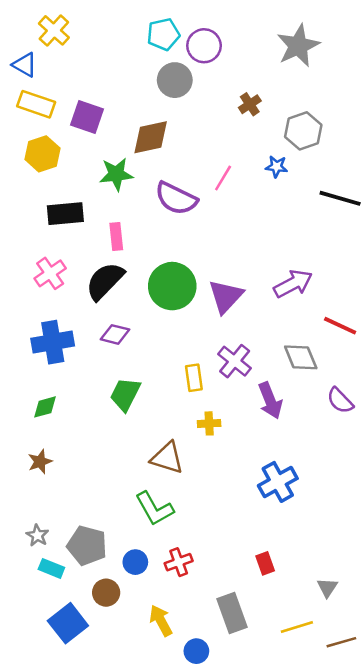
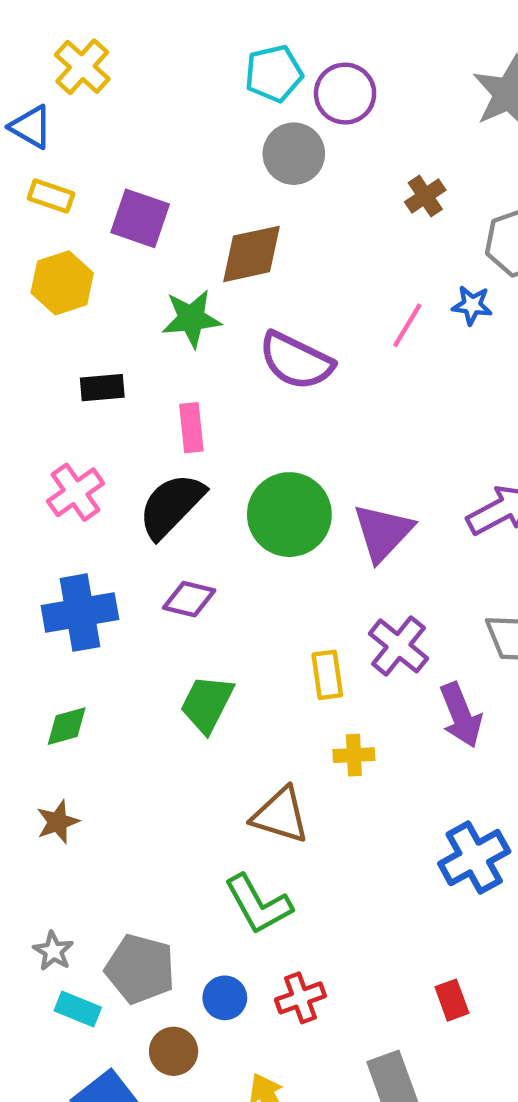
yellow rectangle: (36, 104) -> (51, 196), size x0.7
pink line: (223, 178) -> (407, 325), moved
black rectangle: (65, 214) -> (102, 388), size x0.7

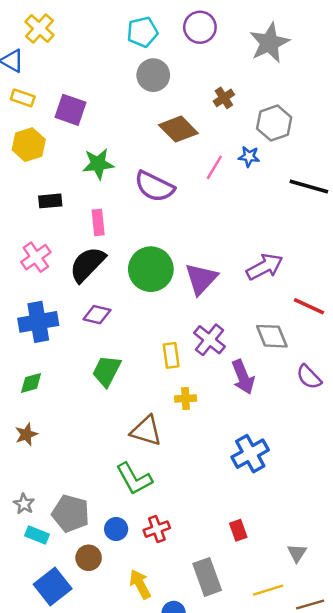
purple circle: (345, 94) -> (200, 27), moved
brown diamond: (251, 254) -> (178, 129), moved, turned 57

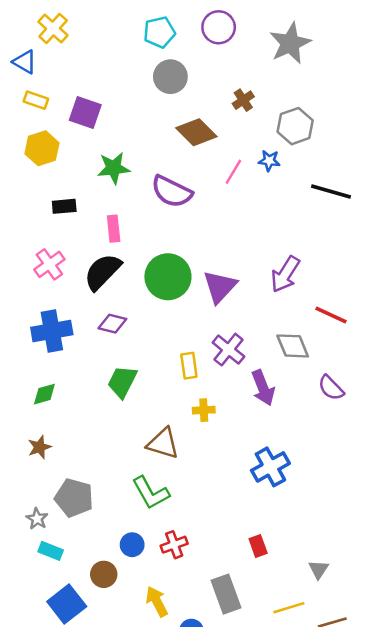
purple arrow: (265, 267) -> (285, 274), turned 150
gray pentagon: (71, 513) -> (74, 498), moved

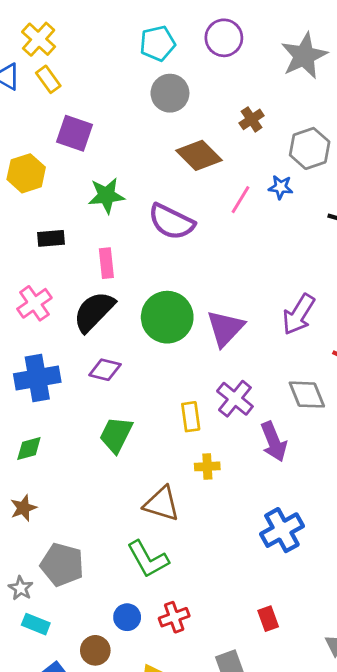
yellow rectangle: (36, 100) -> (48, 79), moved, turned 35

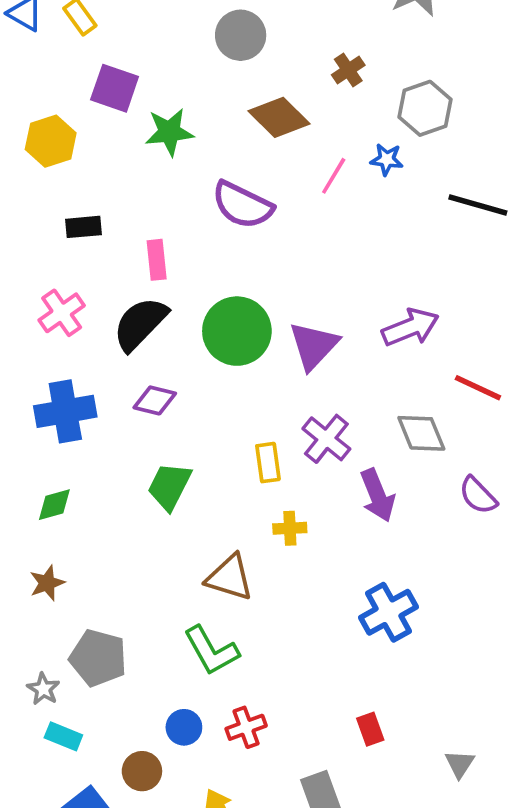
green star: (106, 195) -> (169, 132), moved
purple arrow: (299, 314) -> (410, 327), turned -144

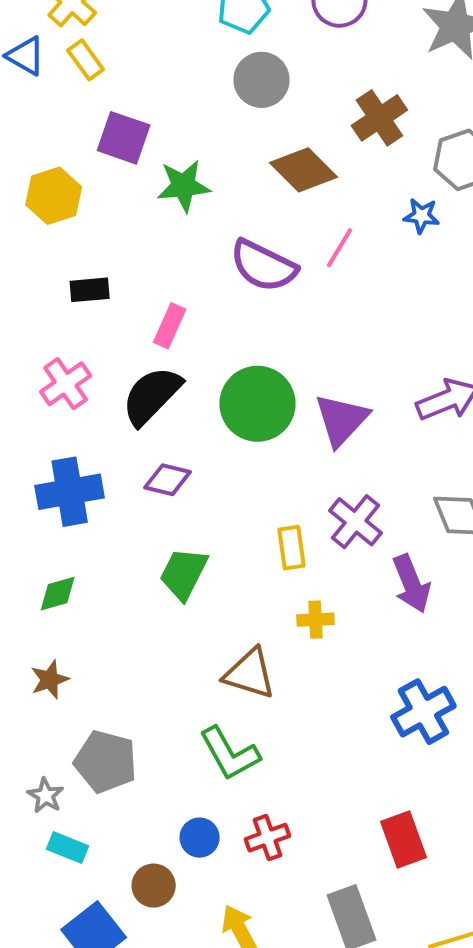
brown cross: (348, 70) -> (379, 118), size x1.5
pink line: (334, 176) -> (339, 248), moved
pink rectangle: (157, 260) -> (170, 326), turned 30
red rectangle: (370, 729) -> (403, 840), size x1.5

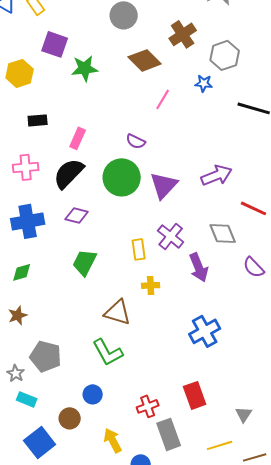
purple semicircle: (264, 266) -> (136, 141), moved, size x0.6
pink cross: (66, 384) -> (26, 167), turned 30
red cross: (268, 838) -> (148, 406), moved

